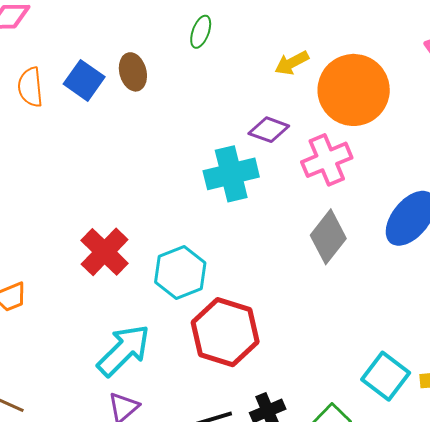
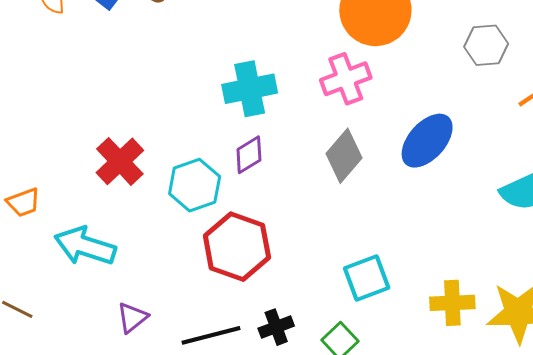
purple diamond: (269, 130) -> (249, 155), moved, turned -54
cyan arrow: (124, 350) -> (85, 246), moved, turned -120
cyan square: (386, 376) -> (367, 278), moved, turned 30

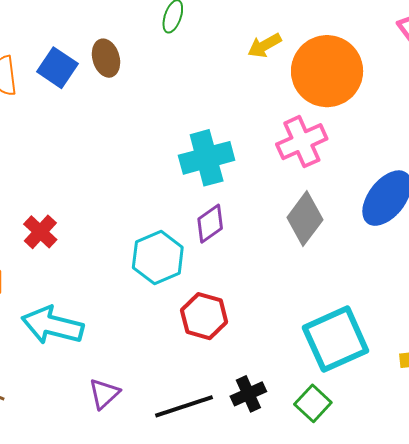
red cross: (120, 161) -> (40, 232), moved, size x0.7
red hexagon: (237, 247) -> (204, 316), size x0.7
cyan square: (367, 278) -> (336, 339), size x1.4

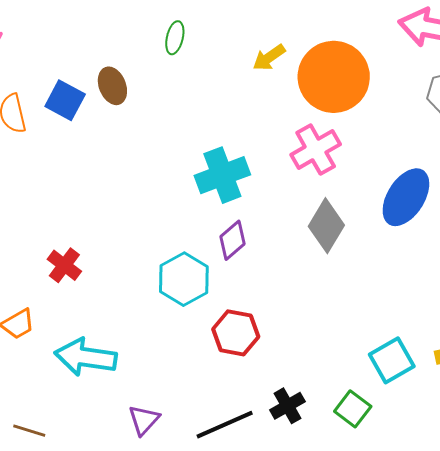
cyan square: (336, 339) -> (392, 360), moved, size x0.7

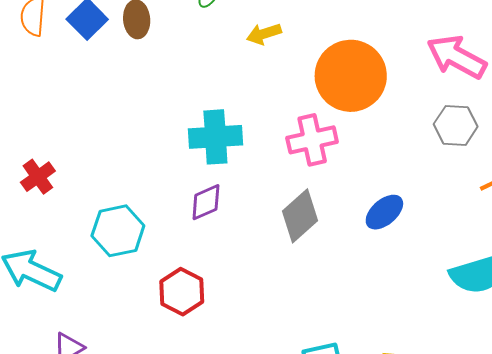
yellow arrow: (269, 58) -> (264, 34), moved
blue ellipse: (406, 197) -> (384, 212), size x0.7
cyan hexagon: (184, 279) -> (118, 231), moved

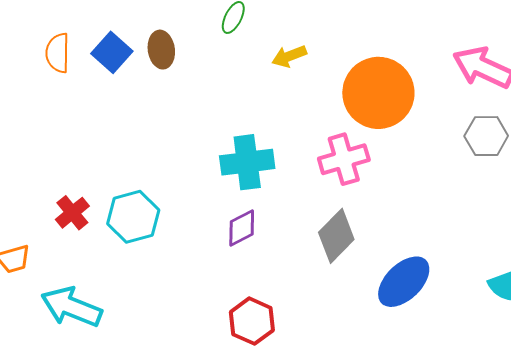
blue ellipse: (384, 212) -> (404, 282), moved, size x1.4
cyan hexagon: (118, 231) -> (133, 217), moved
red hexagon: (182, 292) -> (252, 321), moved

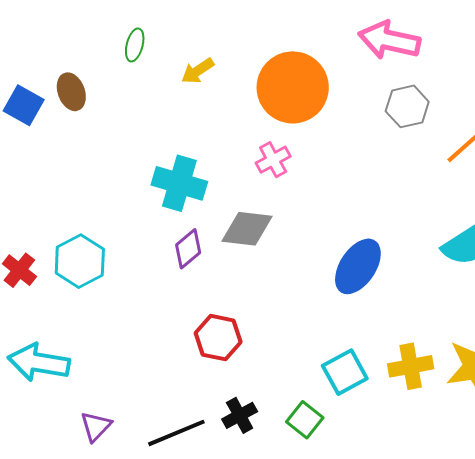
pink cross: (344, 159) -> (273, 160), size x0.7
cyan cross: (247, 162) -> (179, 183), turned 36
gray diamond: (336, 236) -> (247, 229), moved, turned 64

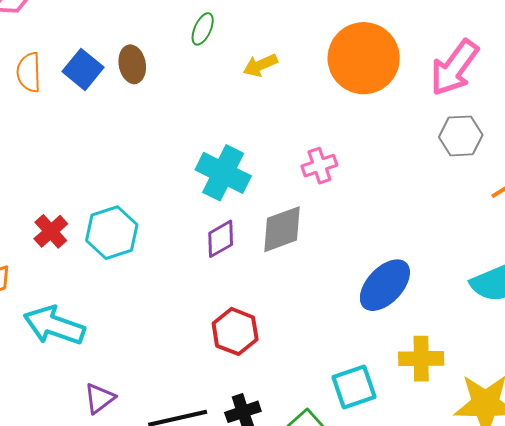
pink arrow: (389, 40) -> (454, 68), turned -76
orange circle: (293, 87) -> (364, 58), moved
gray diamond: (247, 229) -> (282, 229), turned -36
yellow cross: (411, 366) -> (421, 359), moved

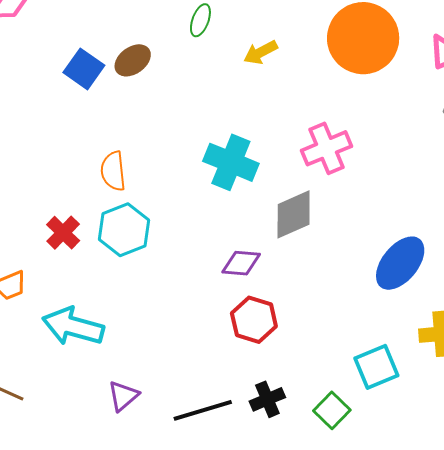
brown ellipse: (132, 64) -> (133, 60), turned 69
orange semicircle: (29, 72) -> (113, 171), moved
pink cross: (319, 166) -> (327, 148), size x1.4
purple diamond: (221, 239) -> (241, 263), moved, turned 39

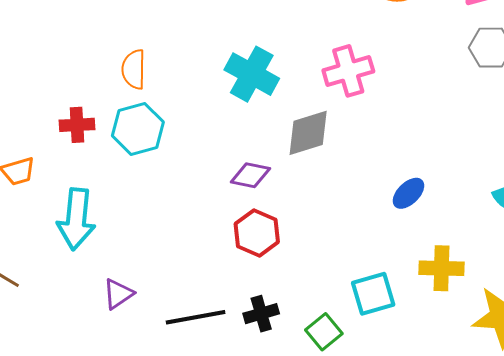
red cross: (63, 233) -> (77, 125), turned 36
blue ellipse: (400, 263) -> (408, 193), size x0.6
cyan arrow: (73, 326) -> (76, 219), turned -106

